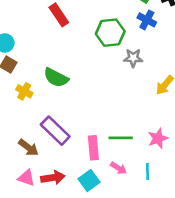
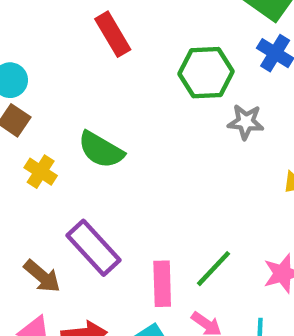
green line: (121, 138) -> (214, 269), turned -50

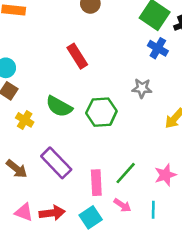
red rectangle: (113, 34) -> (77, 56), moved
green hexagon: (206, 73) -> (101, 112), moved
brown arrow: (42, 276) -> (17, 169), moved

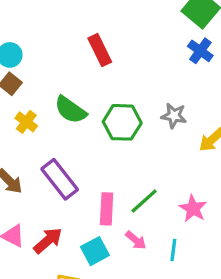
gray star: (142, 88) -> (174, 116), moved
pink star: (165, 175) -> (193, 208), turned -30
red arrow: (52, 213) -> (48, 241), turned -40

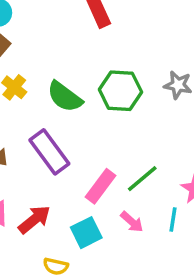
green semicircle: (70, 110) -> (65, 97), moved
pink rectangle: (107, 209) -> (100, 186), turned 32
cyan line: (173, 250) -> (173, 220), moved

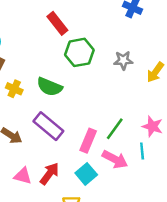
green hexagon: (120, 91) -> (79, 52), moved
pink arrow: (132, 222) -> (115, 159), size x1.5

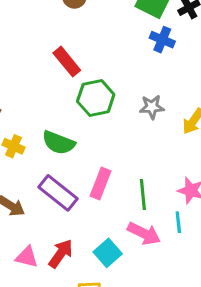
green line: (115, 129) -> (143, 194), turned -40
pink rectangle: (88, 141) -> (100, 183), moved

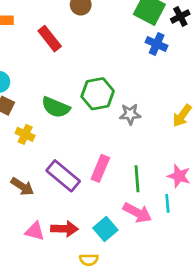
red rectangle: (67, 62) -> (50, 39), moved
gray star: (152, 107) -> (130, 114), moved
green semicircle: (58, 143) -> (56, 107), moved
red arrow: (61, 254) -> (64, 229), turned 55

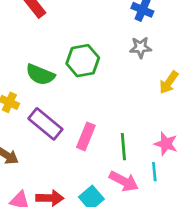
gray star: (130, 114) -> (141, 47), moved
purple rectangle: (63, 176) -> (45, 124), moved

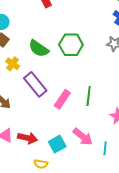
green line: (123, 147) -> (89, 96), moved
cyan line: (154, 172) -> (105, 148), moved

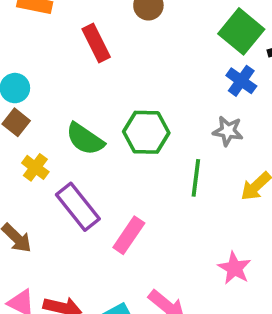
green line: (89, 96) -> (196, 178), moved

